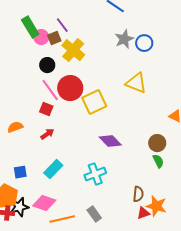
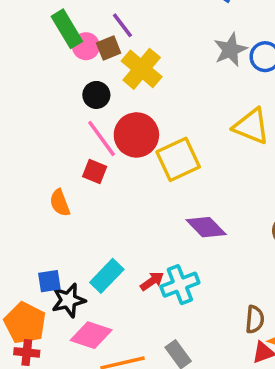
orange semicircle: (15, 127) -> (60, 203), moved, turned -91
red arrow: (47, 134) -> (152, 281), moved
black star: (19, 207) -> (69, 300), moved

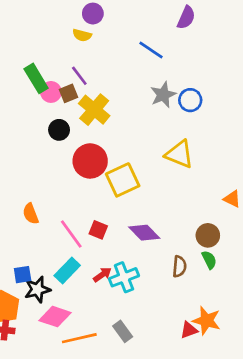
pink line: (102, 138) -> (71, 234), moved
red square: (95, 172) -> (98, 230), moved
brown semicircle: (255, 319) -> (179, 266), moved

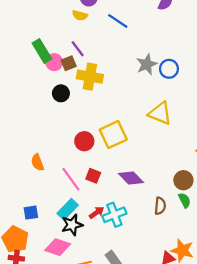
blue line: (151, 50) -> (118, 21), moved
yellow cross: (94, 110) -> (90, 77), turned -30
red circle: (90, 161) -> (84, 141), moved, size x0.7
black star: (37, 289) -> (72, 225), moved

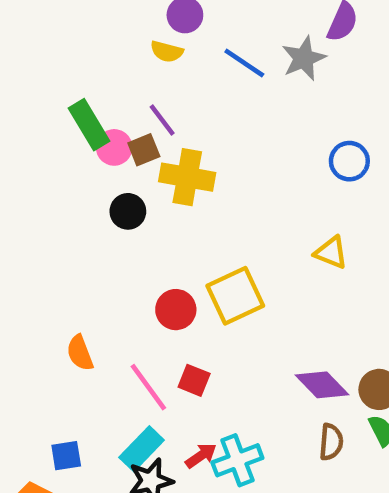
gray star: (147, 64) -> (304, 58), moved
yellow triangle: (160, 113) -> (331, 252), size x0.7
purple diamond: (131, 178) -> (322, 385), moved

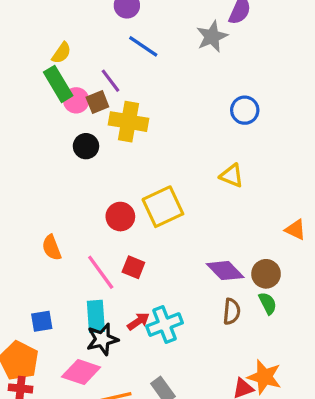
yellow semicircle: (167, 52) -> (61, 53), moved, turned -70
blue line: (244, 63) -> (143, 46), moved
cyan rectangle: (142, 449) -> (96, 316), turned -48

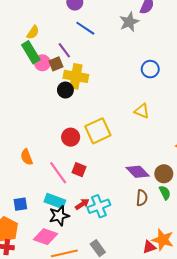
black circle: (86, 146) -> (65, 90), moved
cyan rectangle: (96, 316) -> (55, 201), turned -66

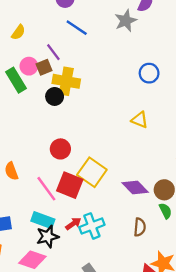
green rectangle: (31, 52) -> (16, 80), moved
yellow square: (98, 131) -> (92, 172), moved, turned -30
red square: (79, 170) -> (70, 185), size x1.6
brown semicircle: (142, 198) -> (140, 227), moved

